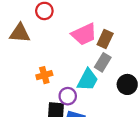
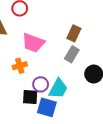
pink trapezoid: (84, 34) -> (33, 43), moved, turned 45
cyan trapezoid: (88, 80) -> (58, 89), moved

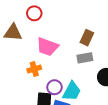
gray rectangle: (72, 54) -> (85, 58), turned 49

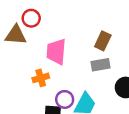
red circle: (34, 13) -> (31, 18), moved
pink trapezoid: (47, 47) -> (56, 52), turned 75

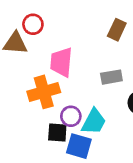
brown rectangle: (103, 41) -> (117, 30), moved
orange cross: (41, 78) -> (44, 92), size x1.6

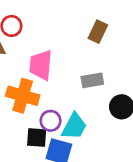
orange cross: (44, 92) -> (23, 96), turned 32

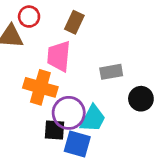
brown rectangle: (98, 32) -> (74, 22), moved
purple circle: (51, 121) -> (69, 113), size x1.5

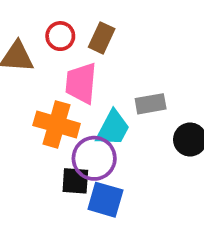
red circle: (29, 17) -> (60, 36), moved
cyan trapezoid: (93, 119) -> (113, 128), moved

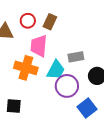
purple circle: (94, 158) -> (67, 86), moved
black square: (75, 181) -> (14, 106), moved
blue square: (105, 200) -> (87, 108), moved, turned 36

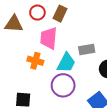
orange cross: (26, 68) -> (35, 61), size x0.7
purple circle: (67, 86) -> (63, 85), moved

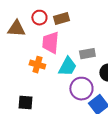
brown rectangle: (60, 14) -> (61, 19), turned 49
purple circle: (63, 85) -> (81, 89), moved

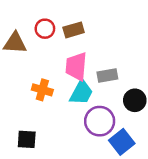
pink trapezoid: (50, 43) -> (76, 66), moved

